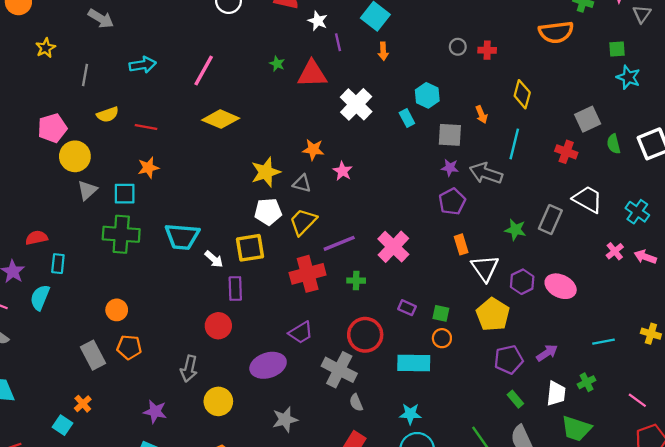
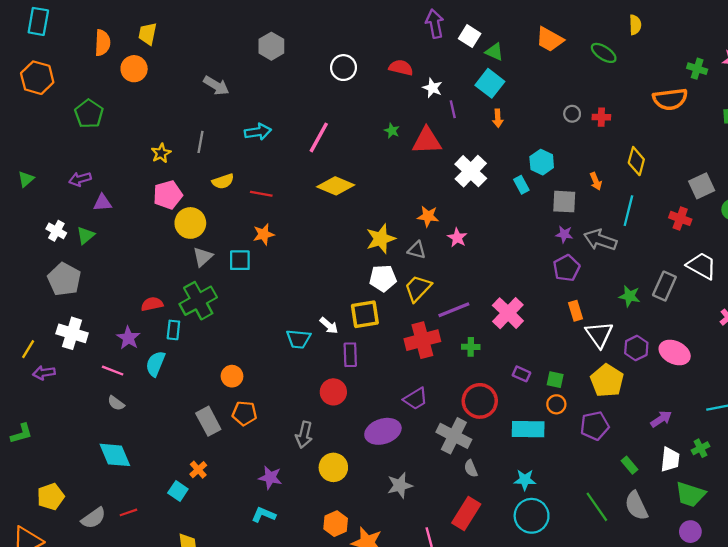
yellow star: (46, 48) -> (161, 153), moved
green cross: (121, 234) -> (198, 301), moved, turned -33
cyan trapezoid: (182, 237) -> (298, 339), moved, size x0.7
purple pentagon: (509, 360) -> (595, 426), moved

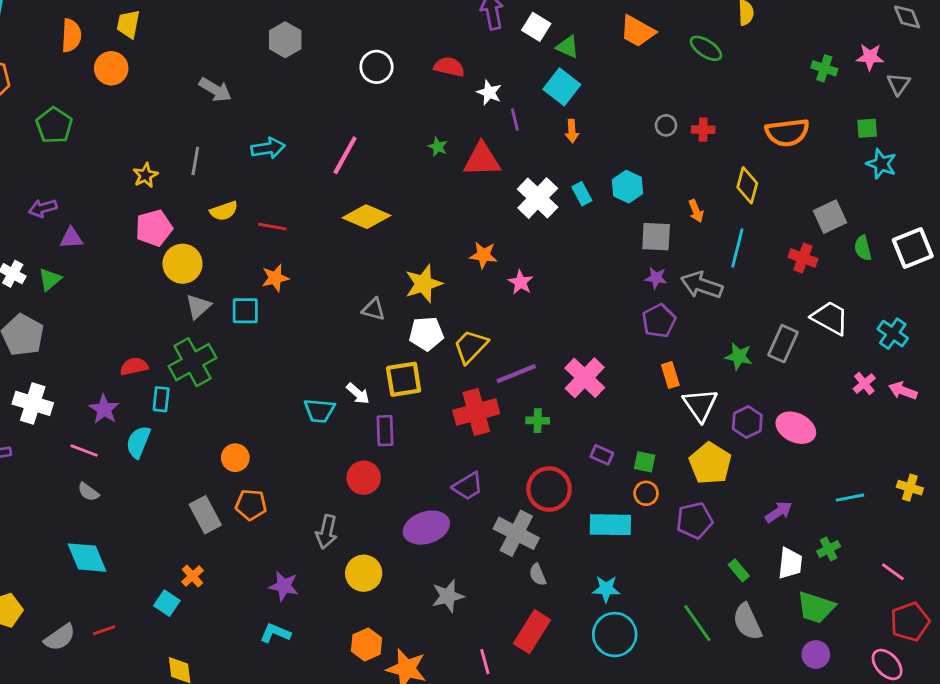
orange semicircle: (670, 99) -> (787, 132), moved
cyan rectangle: (521, 185) -> (582, 194), moved
gray triangle: (417, 250) -> (374, 309), moved

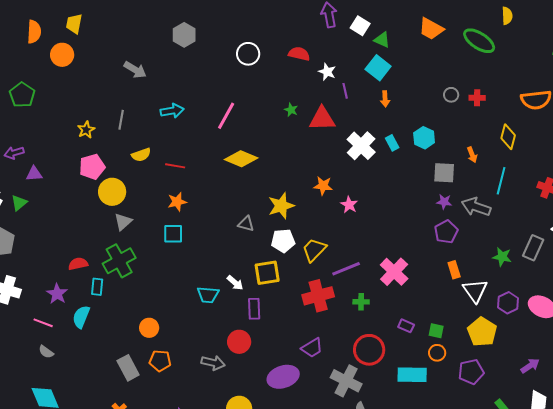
green ellipse: (706, 48) -> (479, 41), size x1.4
cyan square: (245, 311) -> (173, 234), moved
gray arrow: (327, 532) -> (213, 363), moved, turned -90

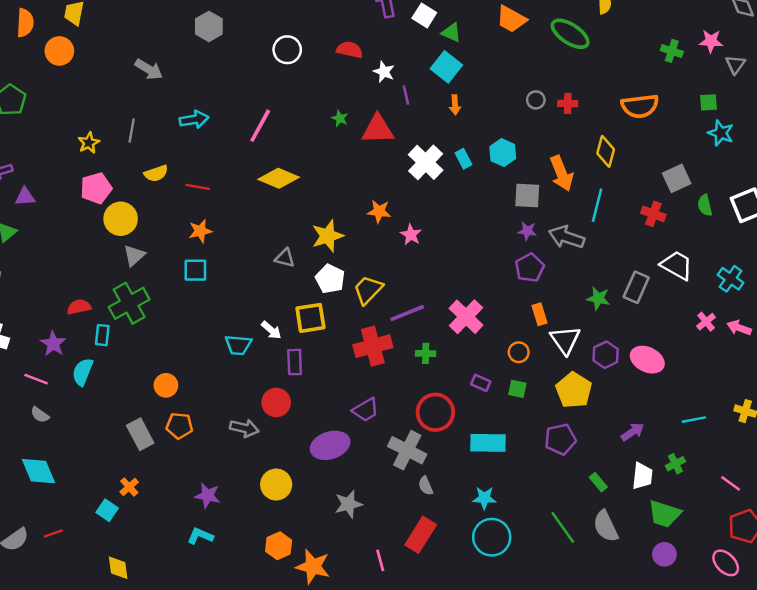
orange arrow: (472, 155) -> (562, 173), size x1.8
white pentagon: (283, 241) -> (330, 279), turned 30
orange circle: (437, 353) -> (519, 352), moved

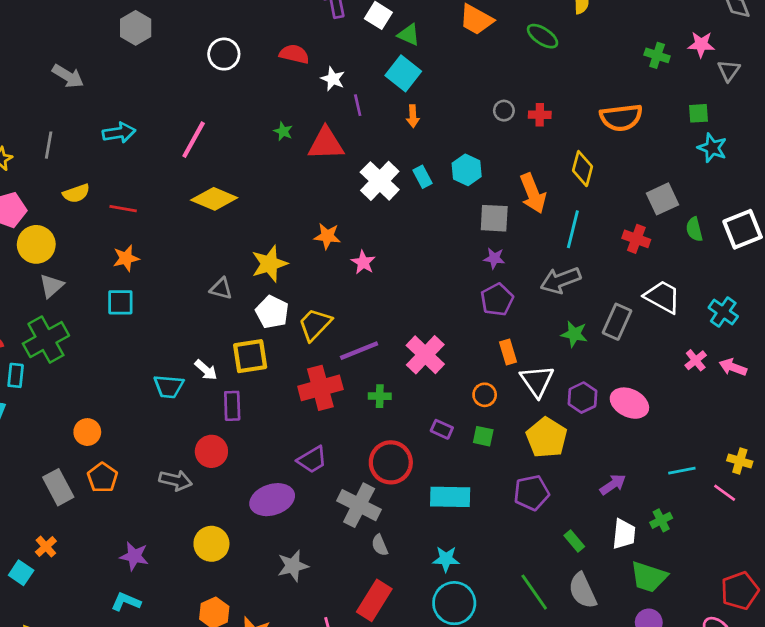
green ellipse: (570, 34) -> (543, 36), size x0.7
gray arrow: (566, 237) -> (560, 280), moved, turned -40
orange pentagon: (179, 426) -> (102, 478), turned 30
pink line: (731, 483) -> (725, 493), moved

